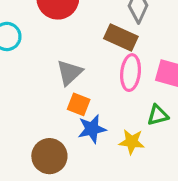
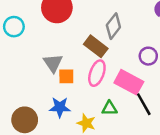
gray triangle: (69, 73) -> (53, 63), turned -35
orange square: (79, 104) -> (66, 76), moved, turned -35

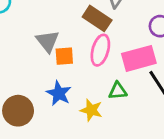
pink rectangle: (129, 82) -> (139, 58), turned -40
blue star: (60, 107) -> (59, 93), turned 30

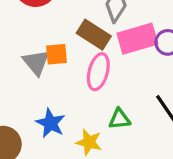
orange square: (64, 56) -> (56, 54), moved
pink rectangle: (139, 58) -> (137, 39), moved

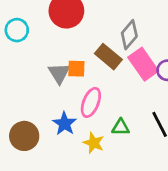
pink rectangle: (137, 39) -> (143, 64), turned 64
pink ellipse: (98, 72) -> (91, 102), moved

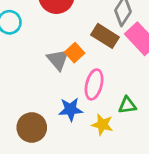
orange square: (76, 69) -> (75, 53), turned -36
blue star: (65, 124) -> (71, 109), turned -30

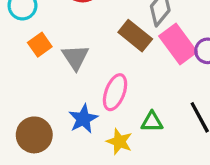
orange square: (75, 53) -> (40, 45), moved
blue star: (71, 109) -> (83, 119), turned -30

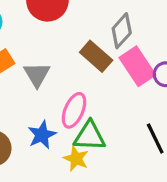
green triangle: (152, 122) -> (90, 136), moved, size x1.5

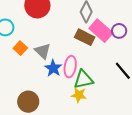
brown rectangle: (96, 56) -> (85, 37), moved
blue star: (42, 135) -> (53, 68), moved

